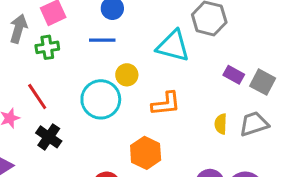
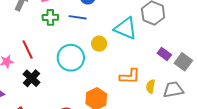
green cross: (47, 47) -> (50, 17), moved
yellow circle: (127, 75) -> (99, 44), moved
orange L-shape: (166, 104) -> (130, 76), moved

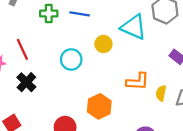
cyan circle: (71, 58) -> (71, 59), size x0.7

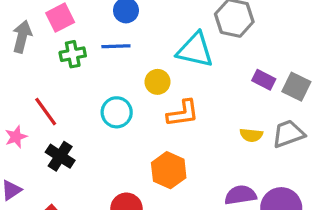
orange L-shape: (138, 81) -> (183, 113), moved
yellow semicircle: (161, 93) -> (251, 135), turned -84

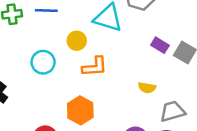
gray trapezoid: (288, 134) -> (173, 111), moved

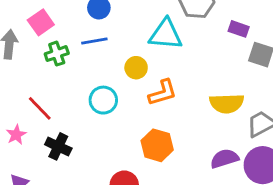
purple rectangle: (160, 45) -> (239, 29), moved
yellow semicircle: (147, 88) -> (227, 103), size x1.6

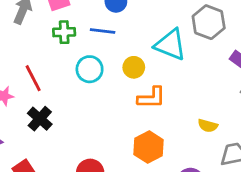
cyan circle: (103, 100) -> (90, 69), moved
yellow semicircle: (227, 103) -> (208, 126), size x0.6
orange hexagon: (157, 145) -> (149, 147), moved

